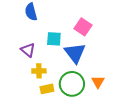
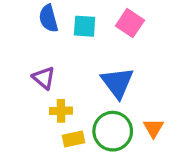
pink square: (83, 27) -> (130, 23), moved
cyan square: (54, 39) -> (85, 26), moved

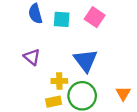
yellow cross: (61, 111) -> (59, 81), moved
orange triangle: (153, 128) -> (123, 94), moved

